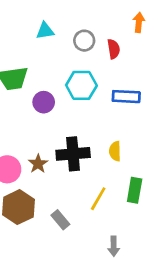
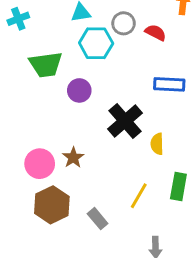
red semicircle: (114, 49) -> (156, 32), turned -54
cyan hexagon: (81, 85) -> (96, 43), moved
black cross: (73, 154) -> (125, 121), moved, turned -36

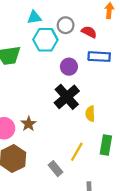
blue rectangle: (169, 84) -> (99, 57), moved
purple circle: (79, 90) -> (69, 67), moved
gray rectangle: (98, 219) -> (55, 169), moved

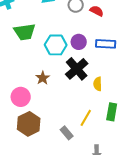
cyan hexagon: (45, 40) -> (56, 45), moved
blue rectangle: (99, 57) -> (106, 44), moved
brown star: (29, 124) -> (43, 78), moved

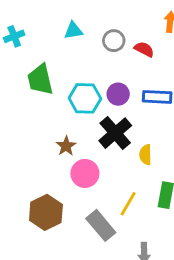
green trapezoid: (25, 32) -> (40, 80), turned 85
pink circle: (21, 97) -> (85, 173), moved
gray rectangle: (67, 133) -> (101, 225), size x1.5

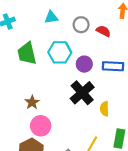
cyan hexagon: (85, 98) -> (60, 52), moved
brown star: (66, 146) -> (32, 102), moved
pink circle: (85, 173) -> (41, 126), moved

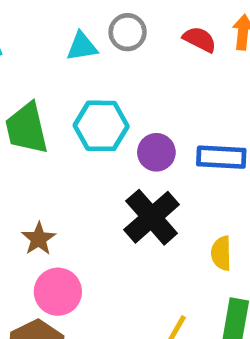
gray circle: (81, 25) -> (128, 32), moved
red semicircle: (103, 31) -> (200, 39), moved
yellow semicircle: (104, 109) -> (221, 253), moved

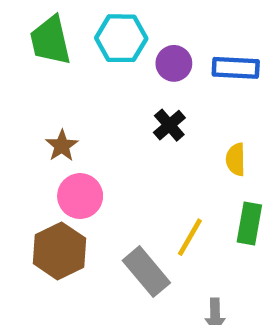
black cross: (152, 217) -> (169, 125), size x0.6

